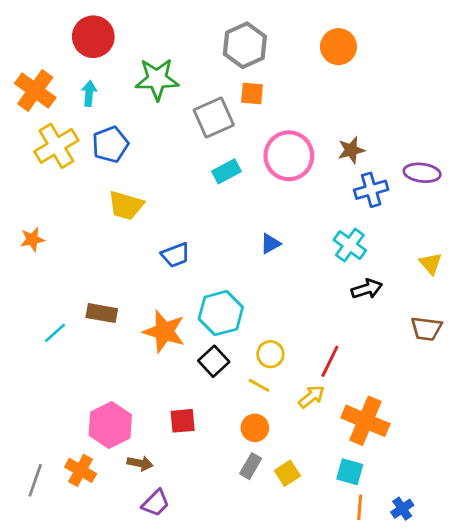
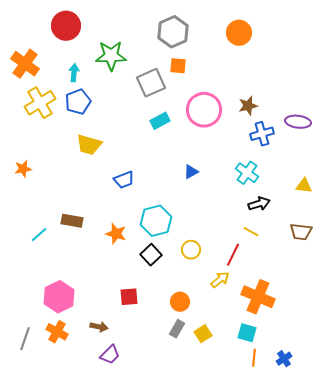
cyan arrow: (89, 93) -> (74, 73), moved
yellow triangle: (431, 263) -> (304, 186), turned -42
orange star: (164, 331) -> (116, 234), size x0.7
yellow line: (259, 385) -> (251, 232), moved
pink hexagon: (110, 425) -> (59, 297), moved

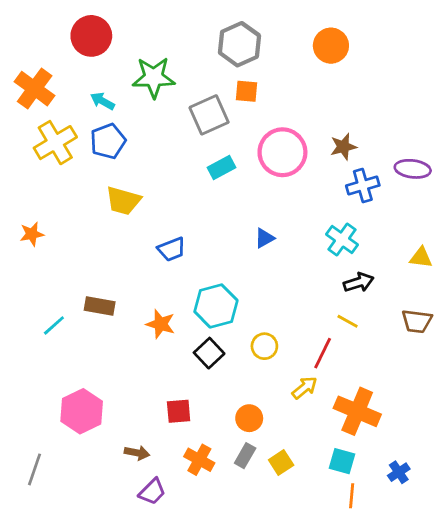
cyan arrow: (74, 73) -> (102, 101), turned -66
orange cross: (57, 332) -> (199, 460), moved
blue cross: (284, 359) -> (399, 472), moved

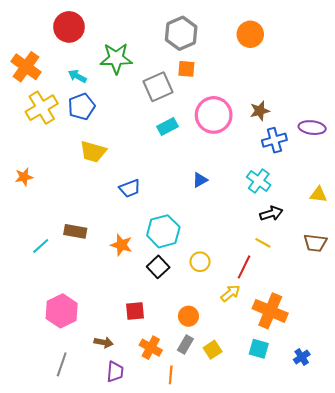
gray line: (35, 469) -> (62, 364), moved
purple trapezoid: (152, 492) -> (115, 372), turned -40
orange line: (352, 496) -> (171, 375), moved

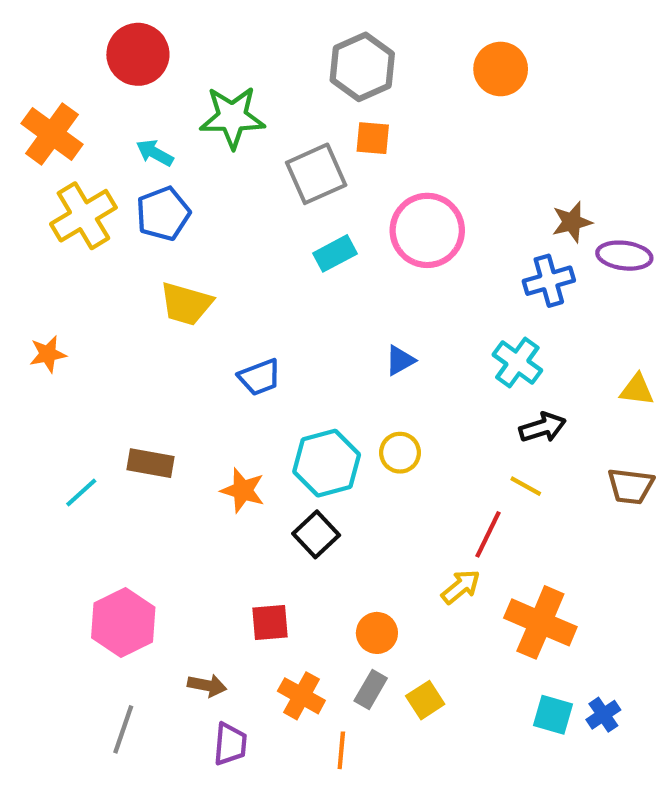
brown star: (260, 111) -> (572, 222), moved
yellow circle: (200, 262) -> (400, 453), moved
cyan square: (259, 349) -> (553, 715), moved

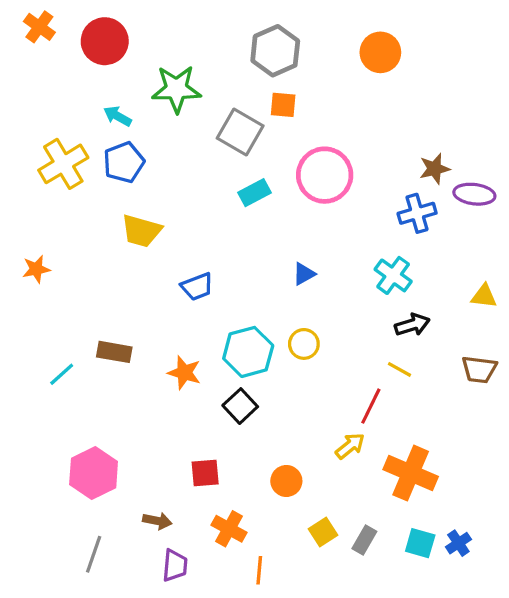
orange cross: (52, 134) -> (39, 27), moved, size x0.7
gray square: (316, 174) -> (240, 132), turned -36
gray rectangle: (371, 690) -> (364, 540), moved

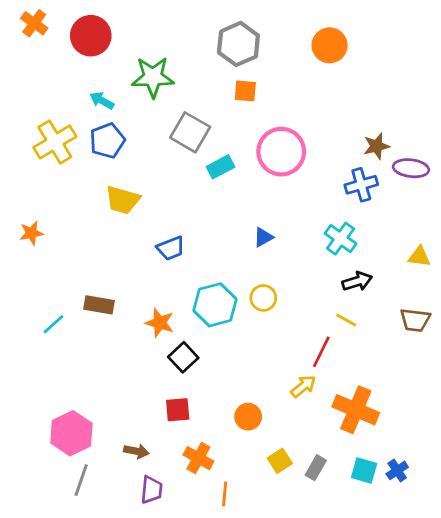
gray square: (240, 132) -> (190, 132), moved
black square: (240, 406) -> (183, 357), moved
pink hexagon: (94, 473) -> (71, 433), moved

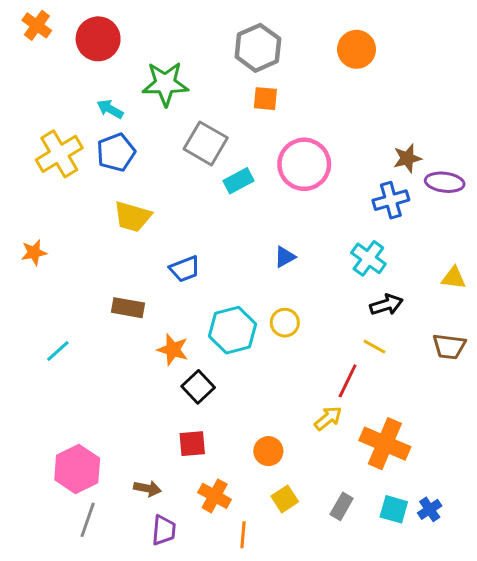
brown rectangle: (99, 305) -> (128, 308), moved
yellow square: (280, 461) -> (285, 499), moved

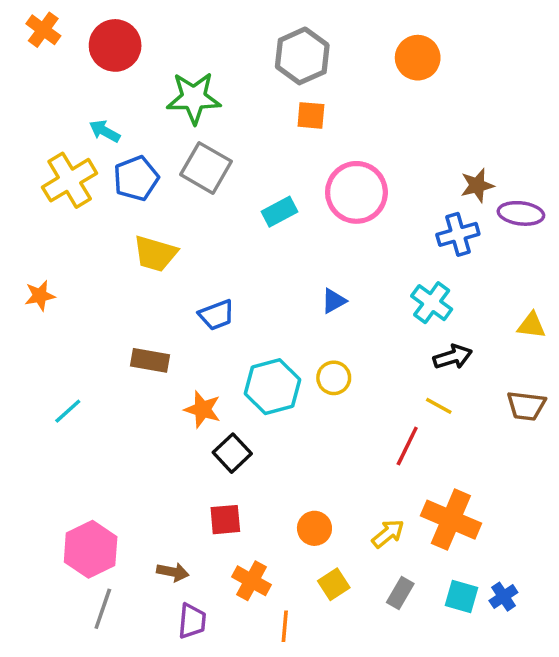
cyan arrow: (110, 109) -> (105, 131), moved
gray square: (206, 143) -> (206, 168), moved
yellow arrow: (328, 418) -> (388, 534), moved

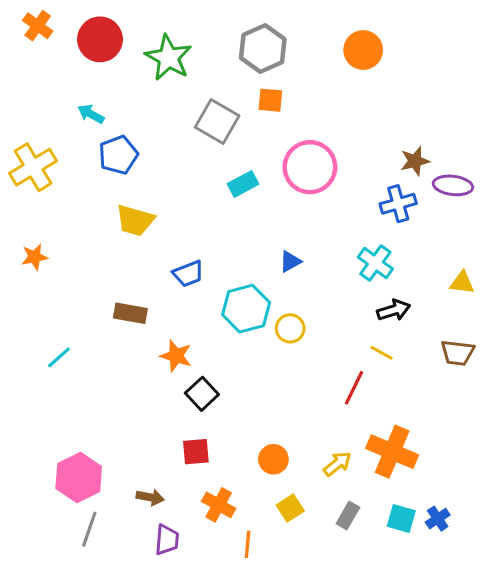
green star: (194, 98) -> (168, 58), moved, turned 30
gray square: (206, 168) -> (217, 122), moved
yellow cross: (70, 180) -> (33, 167), moved
cyan hexagon: (273, 387) -> (246, 309), moved

